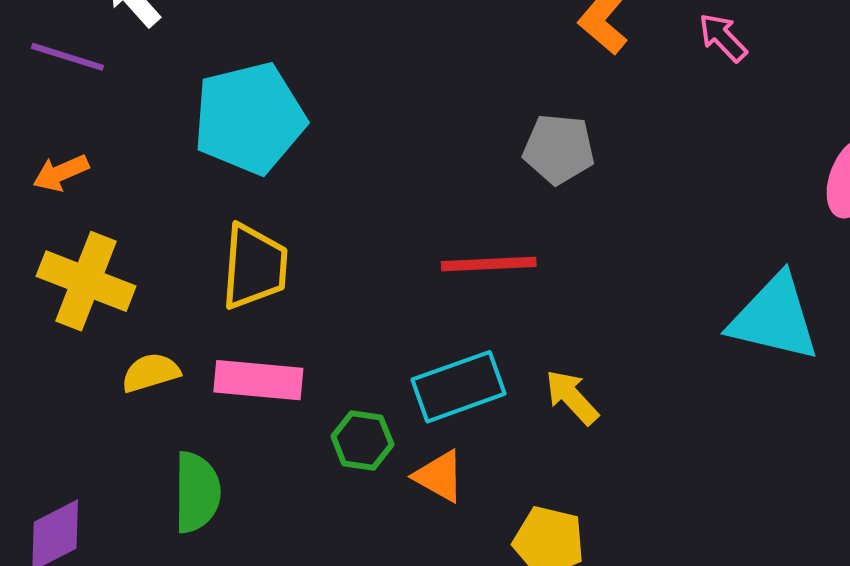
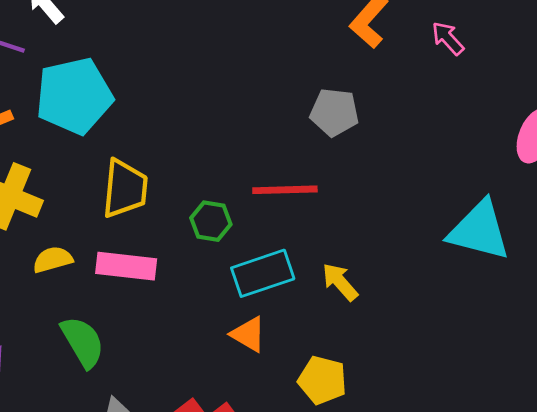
cyan pentagon: (249, 118) -> (74, 96), moved
green hexagon: (362, 440) -> (211, 221), moved
green semicircle: (197, 492) -> (83, 342), turned -32

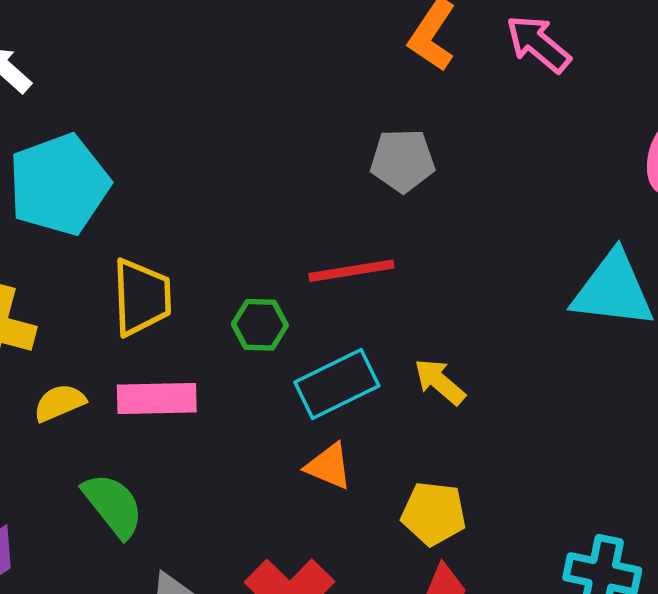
pink arrow: (448, 38) -> (538, 44), size x1.4

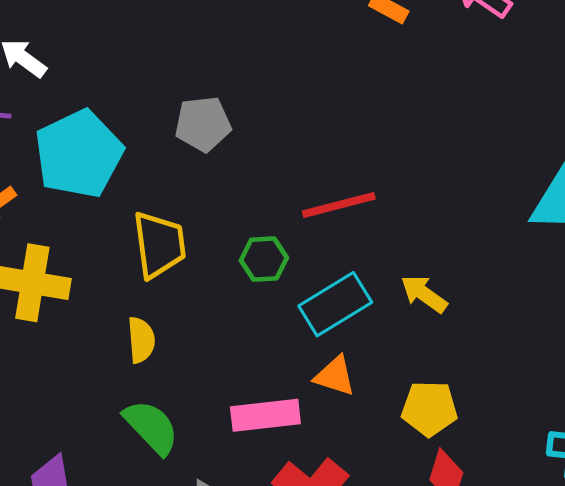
gray pentagon: (403, 161) -> (203, 124), moved
pink rectangle: (157, 398) -> (265, 415), moved
yellow semicircle: (59, 403) -> (141, 340), moved, turned 114

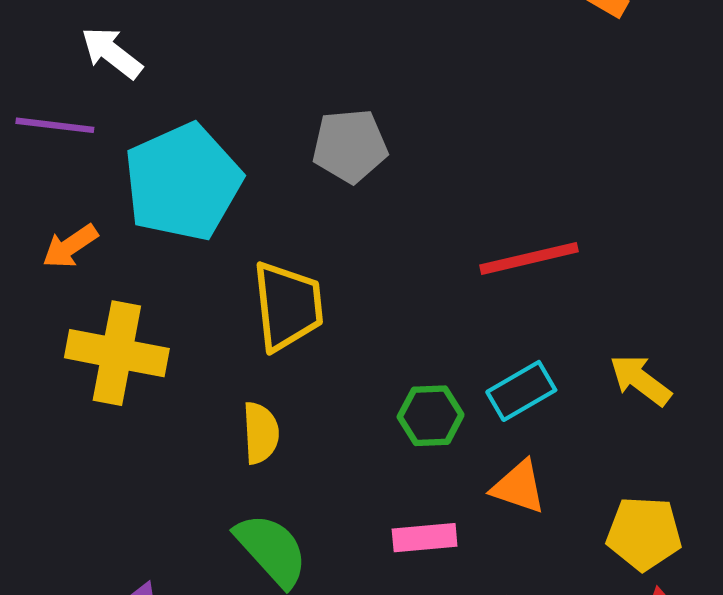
green hexagon: (264, 259) -> (431, 416), moved
cyan rectangle: (335, 304) -> (521, 391), size x0.7
pink rectangle: (265, 415) -> (425, 538), size x0.7

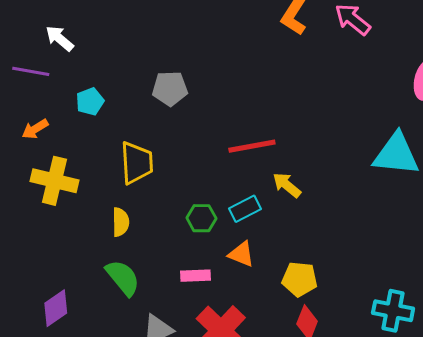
cyan pentagon: (183, 182) -> (90, 102), size x0.5
yellow arrow: (640, 380) -> (287, 185), moved

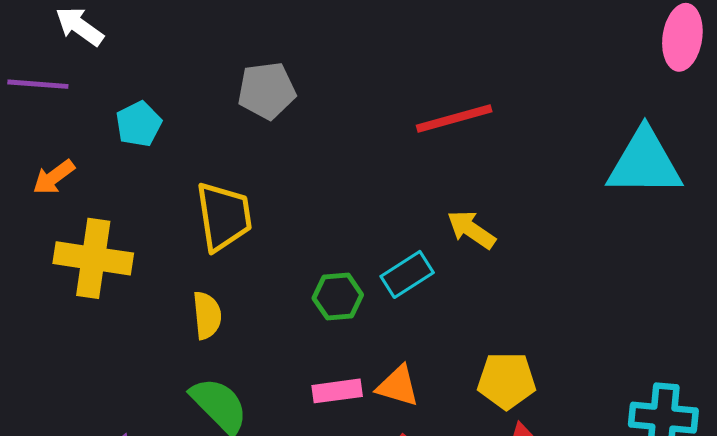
red line: (252, 146) -> (454, 119), moved
orange triangle: (241, 254) -> (398, 386), moved

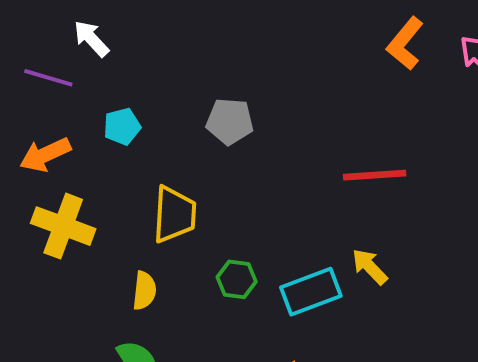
orange arrow: (54, 177) -> (45, 155), size x1.4
cyan rectangle: (407, 274) -> (311, 292), size x1.4
green hexagon: (338, 297) -> (237, 279), moved

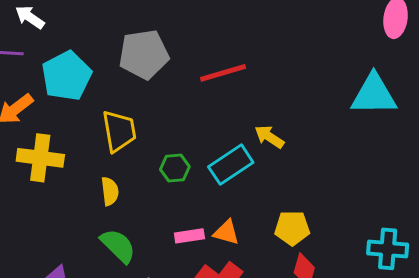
gray pentagon: (230, 121) -> (144, 54), size x1.4
cyan pentagon: (122, 127) -> (67, 76), size x1.8
red line: (375, 175) -> (223, 73), moved

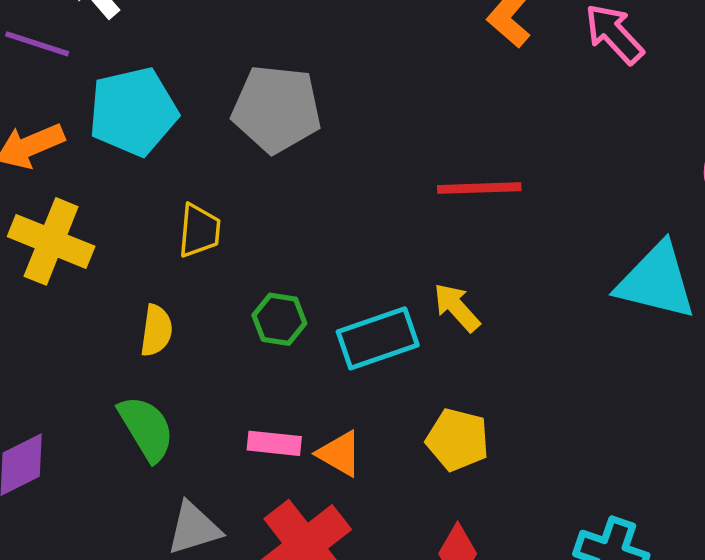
red line: (223, 73) -> (479, 188), moved
yellow trapezoid: (119, 131) -> (199, 231), size x0.7
yellow pentagon: (292, 228) -> (458, 440), moved

